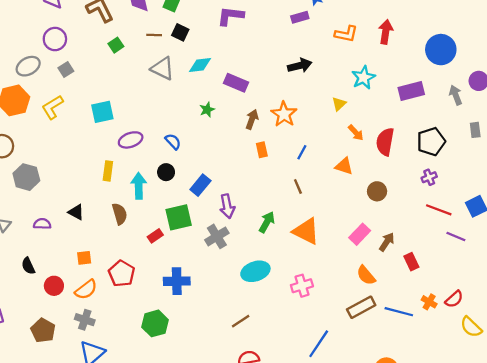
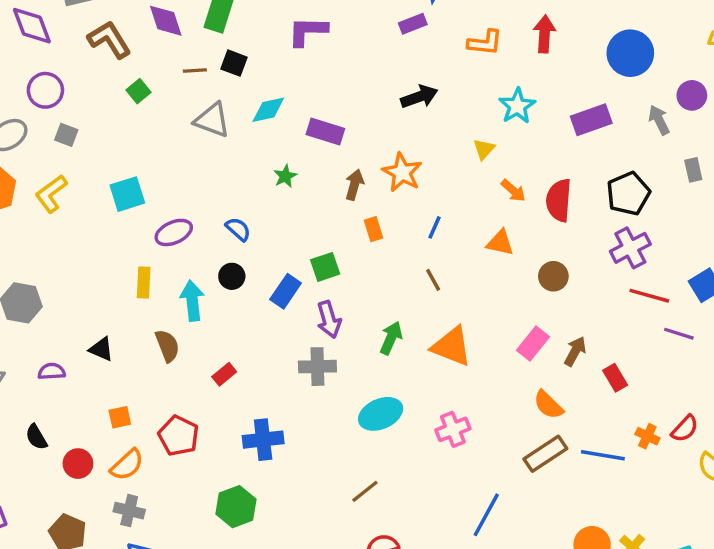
gray square: (66, 69) -> (66, 135), turned -32
purple cross: (429, 177) -> (630, 248), size x1.6
green square: (179, 217) -> (325, 267), moved, size x0.7
gray cross: (217, 236) -> (317, 367), turned 35

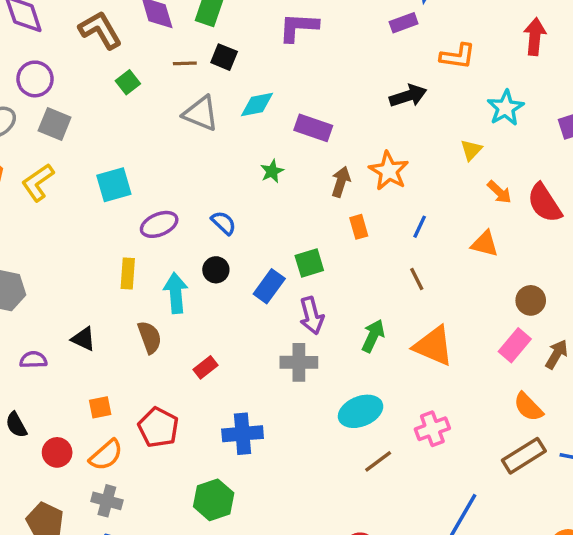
orange L-shape: (485, 43) -> (458, 56), moved
gray square: (66, 135) -> (55, 124), size x1.4
red semicircle: (559, 200) -> (544, 203), turned -39
brown circle: (553, 276) -> (531, 300), moved
brown line: (365, 491) -> (378, 461), moved

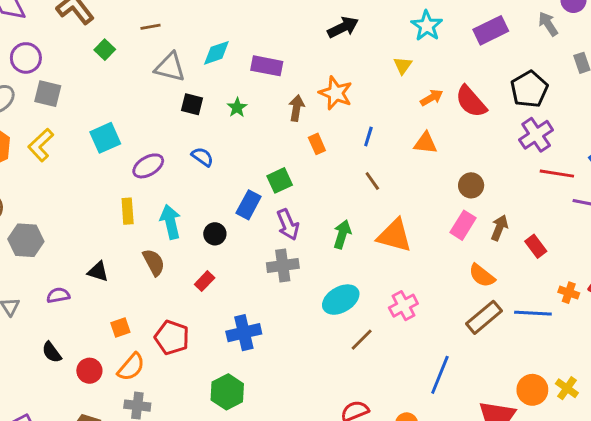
black square: (224, 57) -> (192, 104), moved
orange arrow: (499, 192) -> (432, 98), turned -65
black circle: (216, 270) -> (215, 234), moved

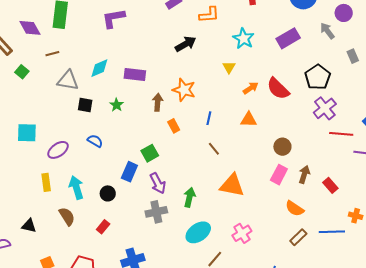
cyan square: (105, 138) -> (27, 133), turned 30
green arrow: (342, 234) -> (189, 197), moved
brown rectangle: (484, 317) -> (298, 237), size x0.7

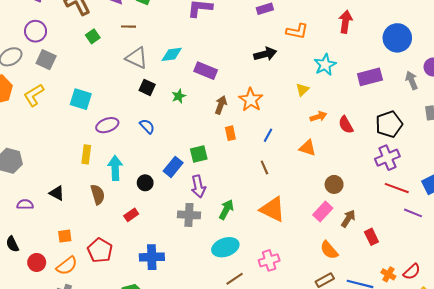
red semicircle: (278, 89) -> (346, 125), size x0.7

